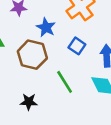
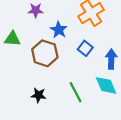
green line: (65, 82) -> (76, 92), moved

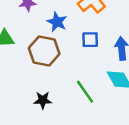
blue square: (85, 48) -> (90, 40), turned -32

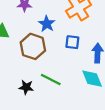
green line: (85, 92) -> (51, 80), moved, turned -36

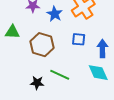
blue star: (47, 24) -> (55, 14), moved

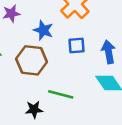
blue star: (55, 14) -> (43, 30), moved

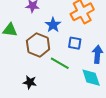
green line: (61, 94) -> (60, 63), moved

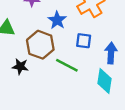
cyan diamond: (91, 78) -> (105, 81), turned 30
black star: (30, 82) -> (20, 66), moved

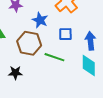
black star: (20, 66) -> (15, 73), moved

